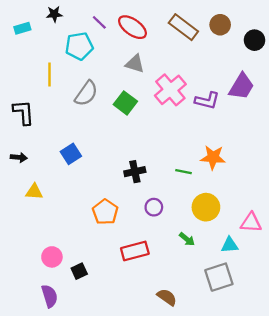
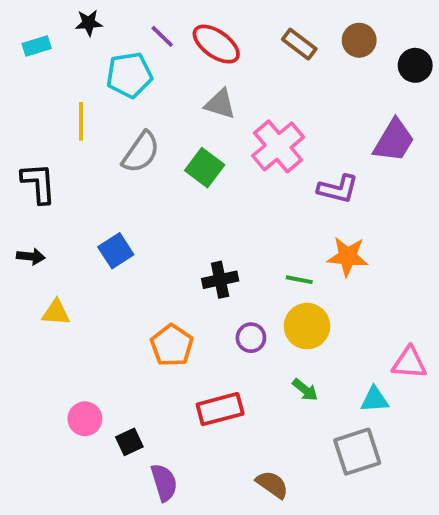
brown rectangle: (183, 27) -> (299, 44), size x0.7
purple L-shape: (207, 101) -> (338, 189), moved
yellow circle: (206, 207) -> (307, 326), moved
purple semicircle: (50, 296) -> (164, 483), moved

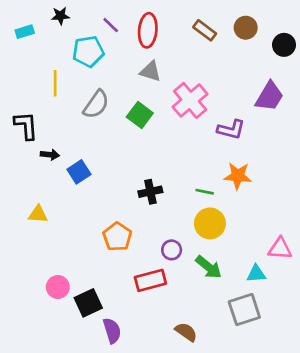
red ellipse: (216, 44) -> (148, 30), turned 60
black arrow: (31, 257) -> (50, 155), moved
purple circle: (251, 338) -> (172, 250), moved
green arrow: (305, 390) -> (209, 267), size x1.5
black square: (129, 442) -> (88, 303), size x1.5

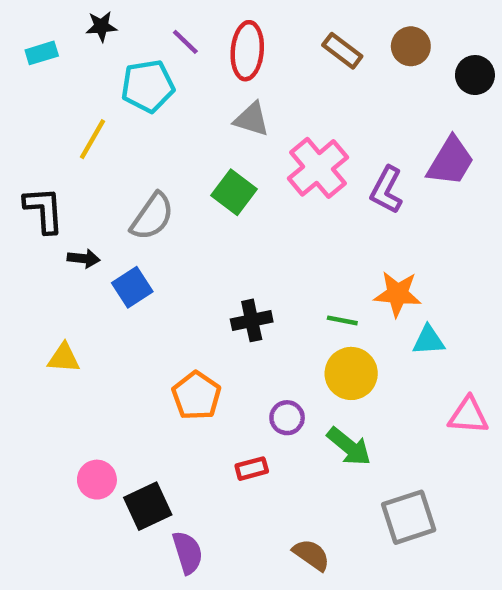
yellow line: (55, 83) -> (92, 139), turned 30
gray semicircle: (96, 104) -> (152, 217), moved
purple L-shape: (231, 130) -> (387, 190), moved, turned 104
cyan triangle: (256, 274) -> (429, 340), moved
red rectangle: (150, 280) -> (252, 469), size x0.6

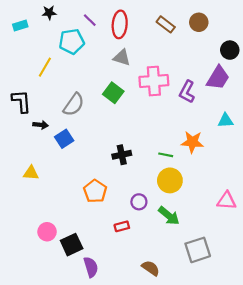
black circle: (475, 75) -> (230, 50), moved
pink cross: (318, 168) -> (154, 81), turned 36
cyan triangle: (429, 340) -> (225, 121), moved

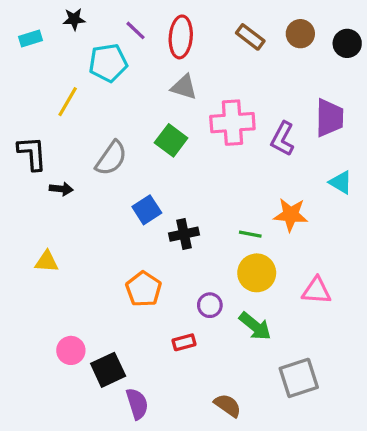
black circle: (230, 50) -> (347, 43), moved
purple trapezoid: (218, 78) -> (329, 118), turned -30
cyan triangle: (225, 121) -> (341, 182), turned 35
blue square: (64, 139) -> (147, 210), moved
pink triangle: (227, 201) -> (316, 291), moved

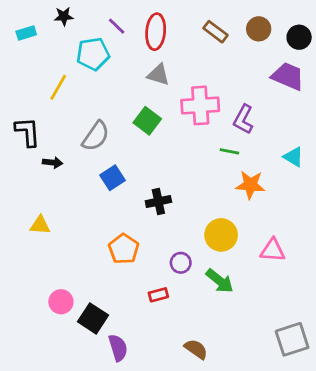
purple trapezoid: (329, 118) -> (288, 76), moved, turned -68
blue square: (147, 210) -> (112, 178), moved
green line: (250, 234) -> (229, 151), moved
black square: (108, 370) -> (93, 318), turned -32
gray square: (299, 378) -> (292, 339), moved

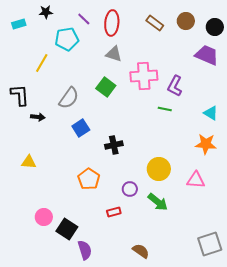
orange star: (250, 185) -> (206, 144), moved

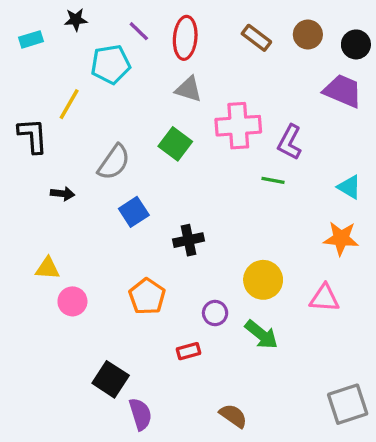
black L-shape: (20, 95) -> (33, 136), moved
pink circle: (44, 217) -> (72, 301), moved

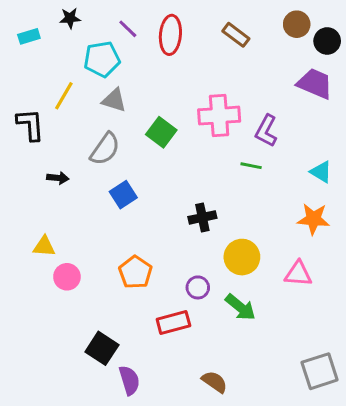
brown circle: (308, 35) -> (297, 24), moved
gray triangle: (188, 89) -> (114, 100), moved
black cross: (188, 240) -> (202, 217), moved
red rectangle: (188, 351) -> (173, 322), size x1.5

